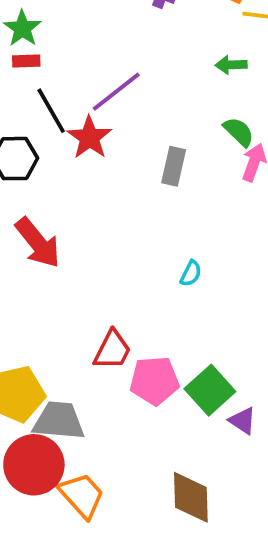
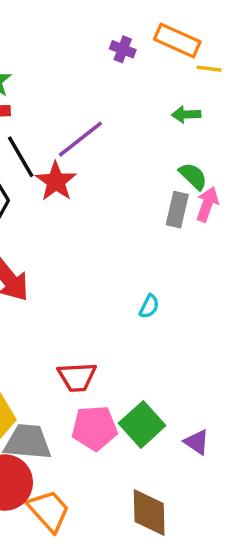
gray rectangle: (174, 166) -> (177, 210), moved
red trapezoid: (112, 350) -> (77, 377), turned 60
pink pentagon: (154, 381) -> (95, 428), moved
green square: (210, 390) -> (142, 424), moved

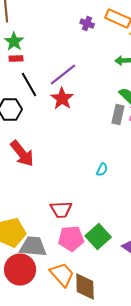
red star: (56, 181) -> (62, 98), moved
orange trapezoid: (49, 511) -> (62, 274), moved
brown diamond: (149, 512) -> (85, 286), moved

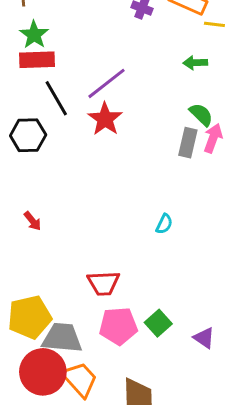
red rectangle: (16, 58) -> (37, 60), size x1.6
red arrow: (22, 154) -> (33, 221), moved, size x0.5
green square: (98, 236) -> (158, 323), size x0.7
orange trapezoid: (62, 274) -> (80, 379), moved

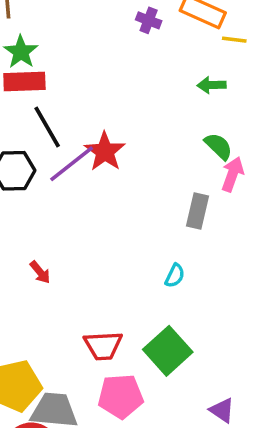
purple line: (106, 83) -> (72, 164), moved
gray rectangle: (188, 143) -> (198, 211), moved
red arrow: (33, 221) -> (40, 272), moved
green square: (158, 323) -> (168, 351), moved, size x1.5

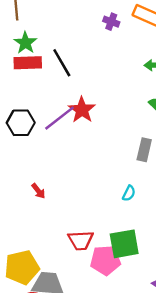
black line: (47, 127) -> (62, 63), moved
green square: (168, 351) -> (124, 244), turned 32
pink pentagon: (121, 396) -> (105, 260), moved

